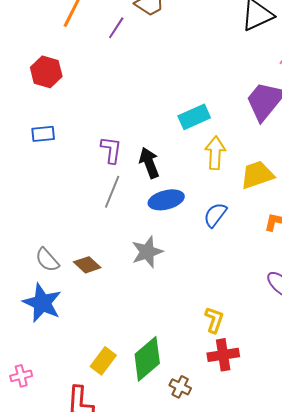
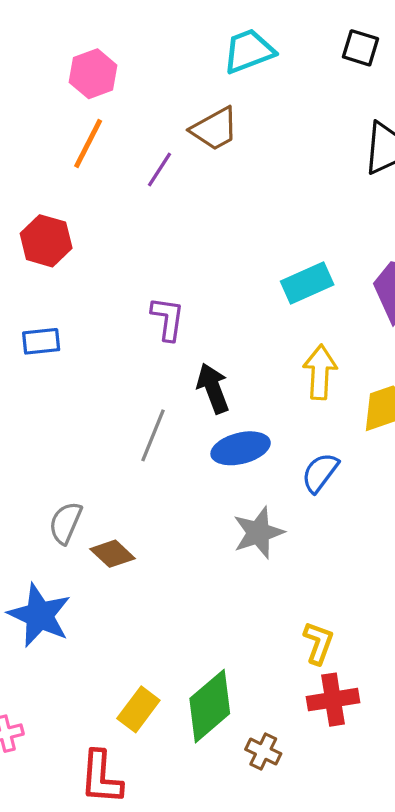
cyan rectangle: (194, 117) -> (307, 283), moved
purple L-shape: (111, 150) -> (168, 319), moved
gray star: (147, 252) -> (258, 533), moved
gray semicircle: (47, 260) -> (65, 523), moved, turned 64

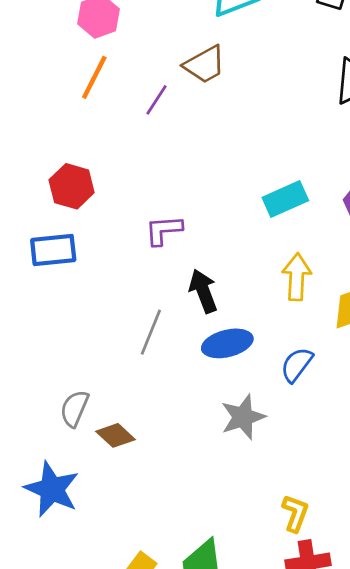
red hexagon: (46, 241) -> (72, 186), moved
purple L-shape: (168, 319) -> (164, 230), turned -102
blue rectangle: (41, 341) -> (53, 250), size x1.4

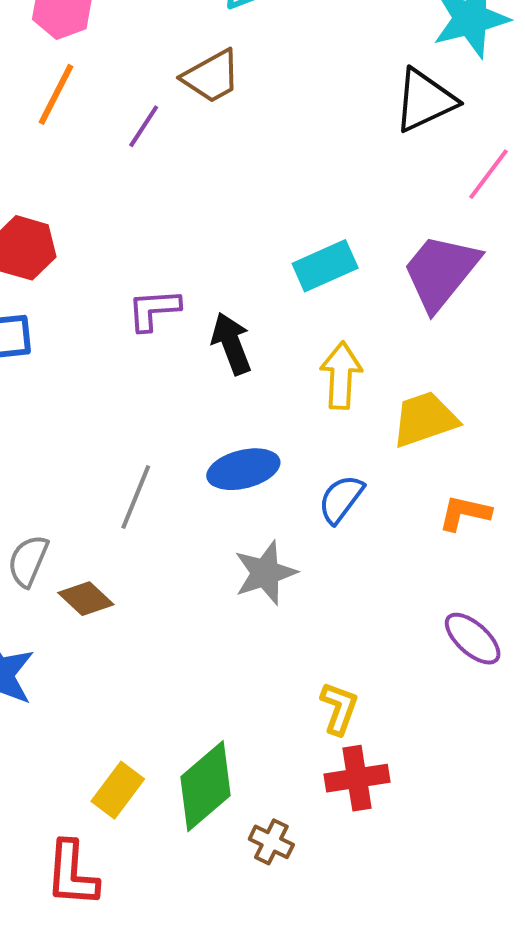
black arrow: (203, 291) -> (231, 344), moved
gray line: (151, 332) -> (136, 497), moved

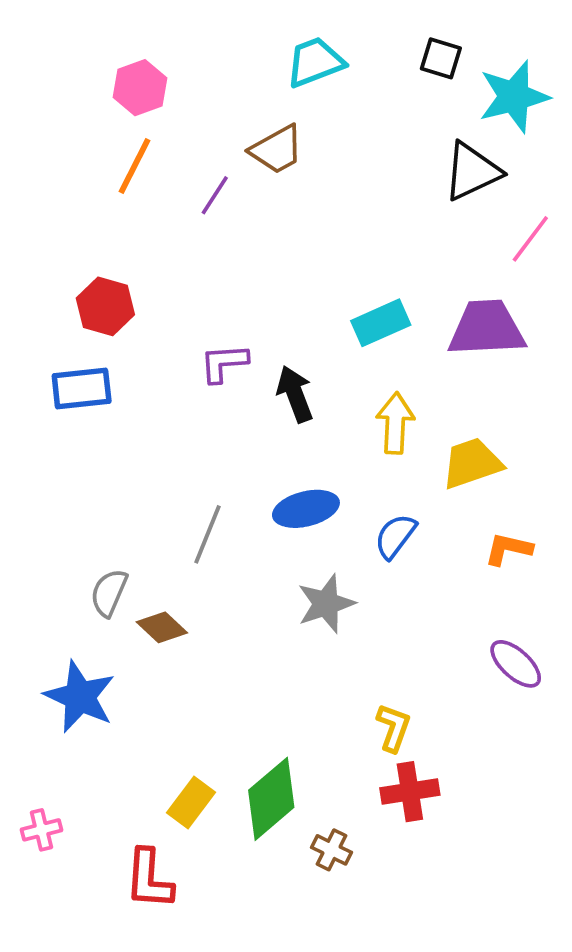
purple trapezoid: (441, 272) -> (486, 328), turned 48

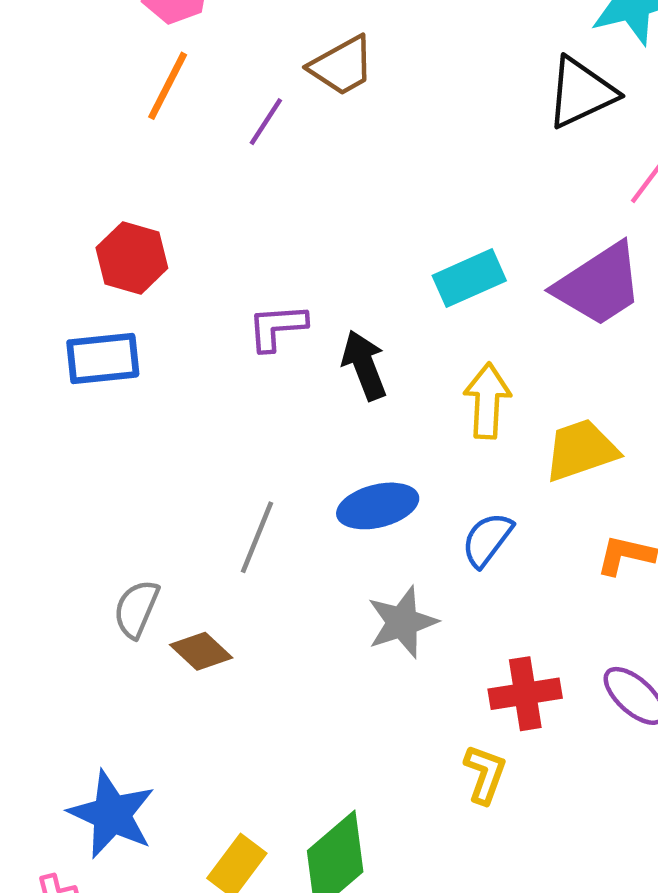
purple trapezoid: (486, 328) -> (599, 285), turned 150
blue star: (80, 697) -> (112, 814), moved
red cross: (410, 792) -> (525, 694), moved

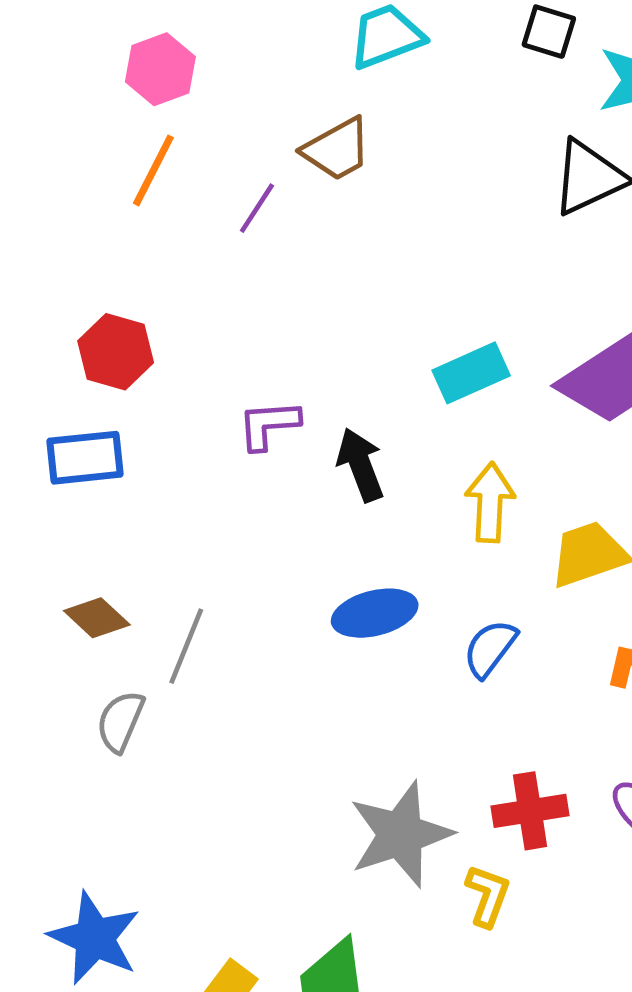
gray line: (257, 537) -> (186, 646), moved
gray star: (402, 622) -> (401, 834), moved, size x1.4
brown diamond: (201, 651) -> (97, 618), moved

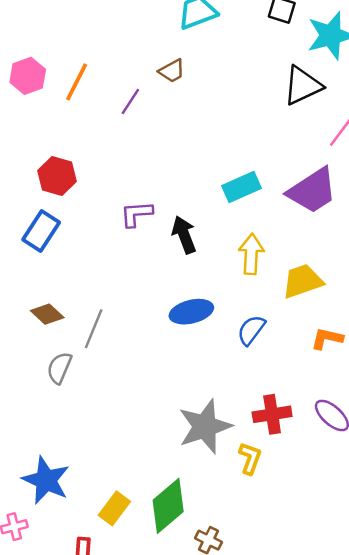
pink hexagon: (160, 69) -> (28, 76), moved
brown trapezoid: (337, 149) -> (172, 71), size x0.7
blue rectangle: (85, 458) -> (41, 231), turned -51

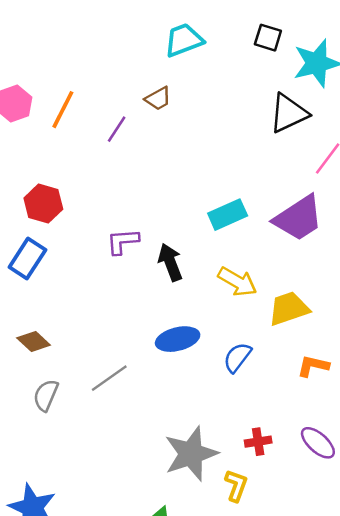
yellow arrow: (251, 254) -> (237, 282), turned 117
gray line: (94, 329) -> (109, 378), moved, turned 33
red cross: (272, 414) -> (258, 442), size x0.7

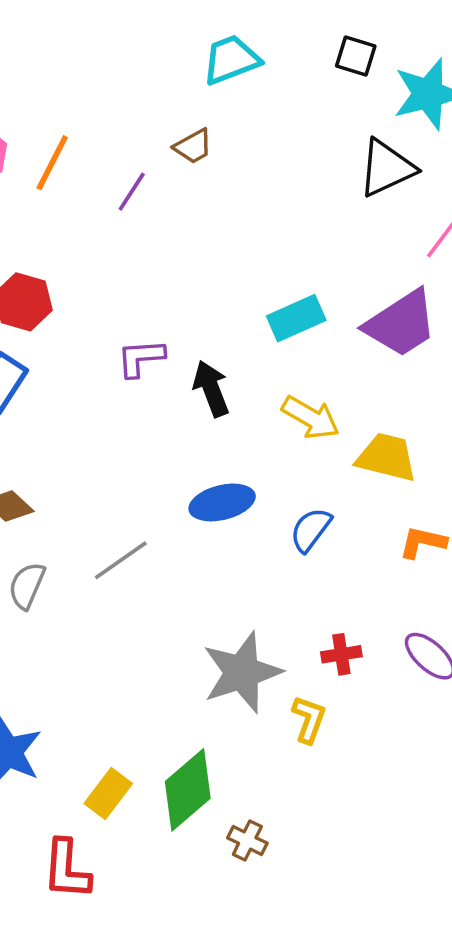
yellow trapezoid: (289, 309) -> (387, 457), turned 33

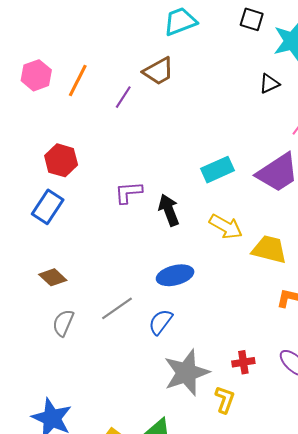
brown trapezoid: (193, 146) -> (158, 71), size x1.4
black triangle: (387, 168) -> (269, 84), size x0.6
blue semicircle: (311, 530) -> (161, 322), moved

